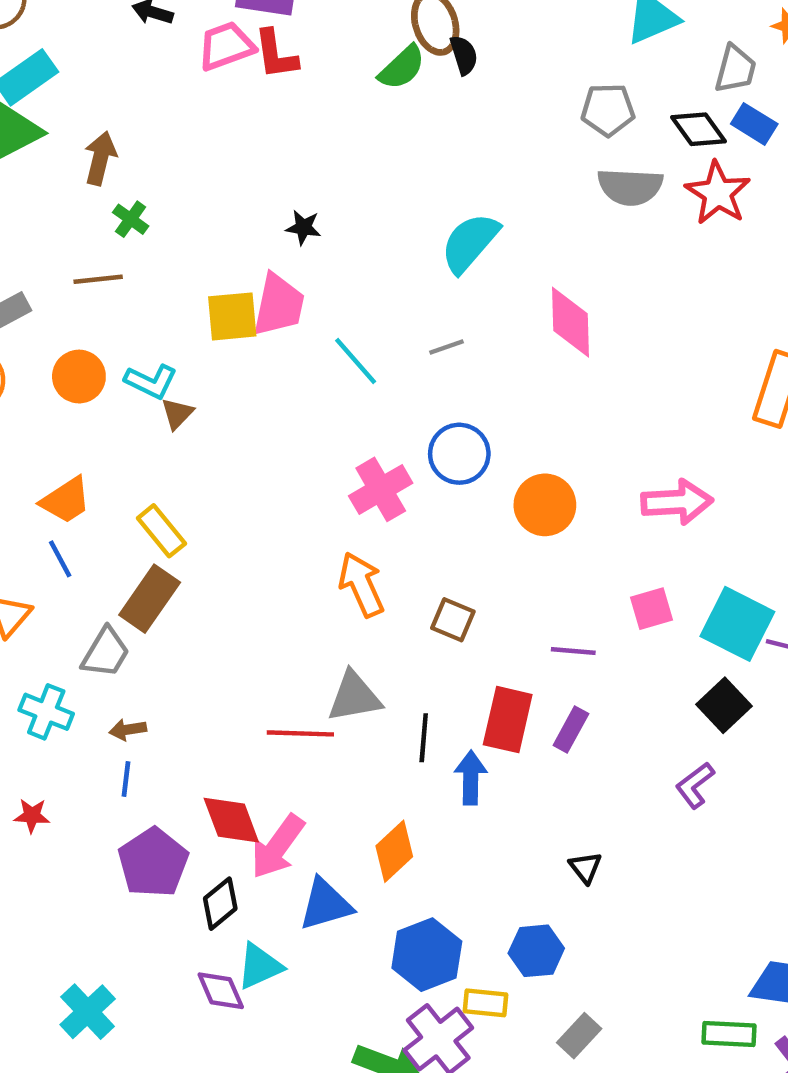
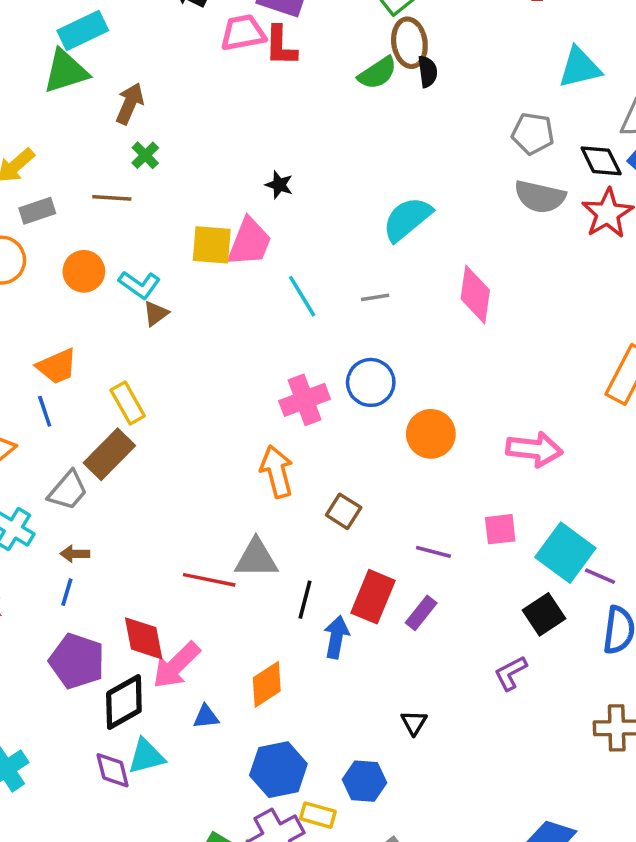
purple pentagon: (153, 863) -> (77, 661), turned -30
black diamond: (220, 904) -> (124, 702), size x1.4
blue triangle: (326, 904) -> (206, 717), size x0.6

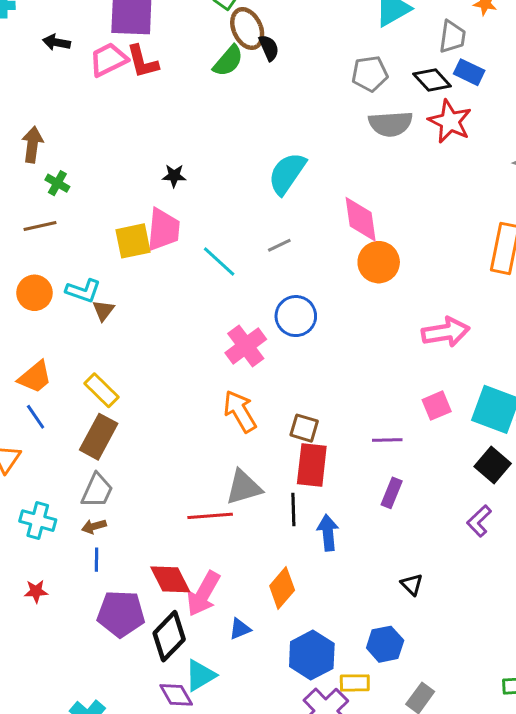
orange circle: (431, 434) -> (379, 262), moved
gray trapezoid: (68, 491) -> (97, 491), moved
red rectangle: (373, 597) -> (312, 465), moved

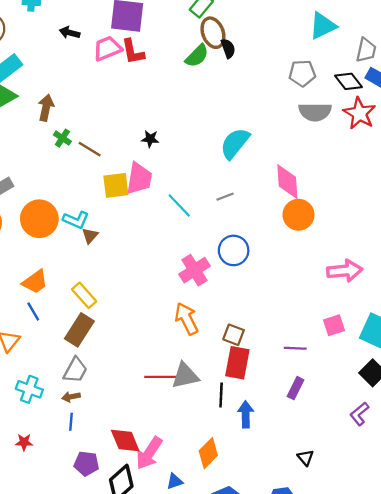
brown line: (40, 226) -> (90, 149), moved, turned 40
orange circle: (34, 293) -> (39, 219), size x1.4
red line: (210, 516) -> (161, 377), moved
purple pentagon: (121, 614) -> (86, 464), size x0.7

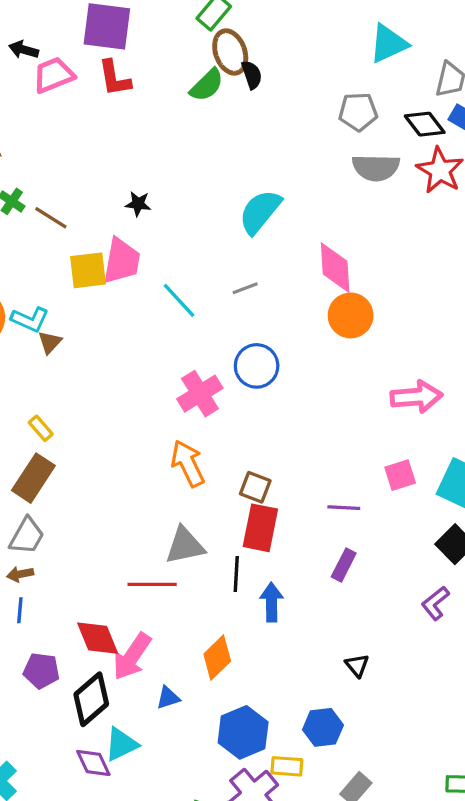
pink trapezoid: (107, 48) -> (54, 75), moved
yellow rectangle: (84, 295) -> (41, 428), size x0.7
red line: (161, 377) -> (152, 584), moved

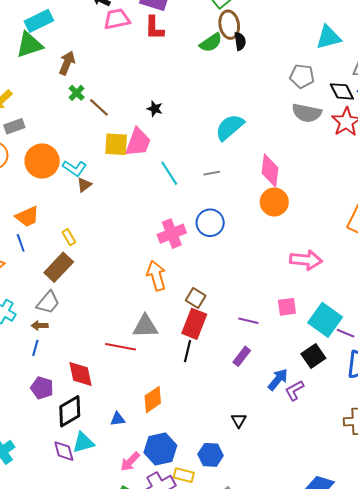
black line: (236, 574) -> (187, 351), moved
blue arrow: (271, 602) -> (278, 380), moved, turned 30
pink arrow: (132, 657) -> (130, 462), moved, size x0.7

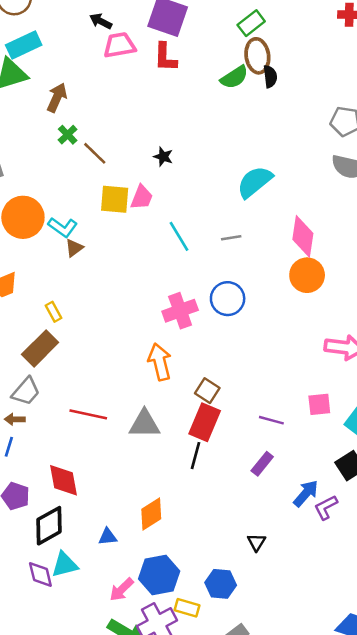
pink trapezoid: (138, 142) -> (142, 197), size x0.7
red line: (120, 347) -> (88, 414), moved

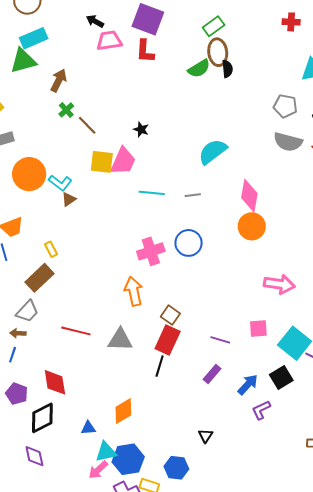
pink trapezoid: (142, 197) -> (123, 161), size x1.4
cyan line: (179, 236) -> (152, 193), turned -55
blue arrow: (306, 493) -> (248, 385), moved
cyan triangle: (65, 565) -> (106, 452), moved

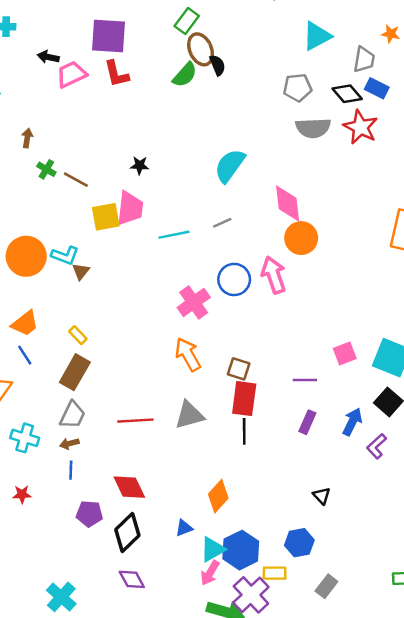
brown arrow: (59, 80) -> (27, 138), size x0.7
pink arrow: (279, 284) -> (274, 275), moved, turned -100

